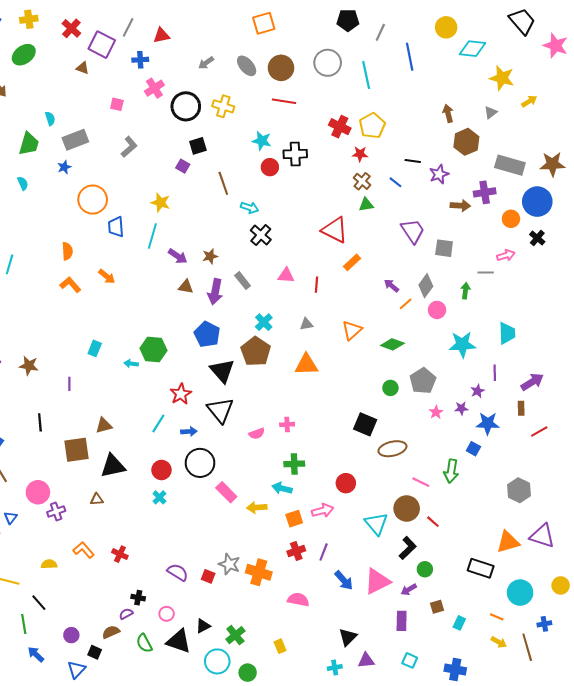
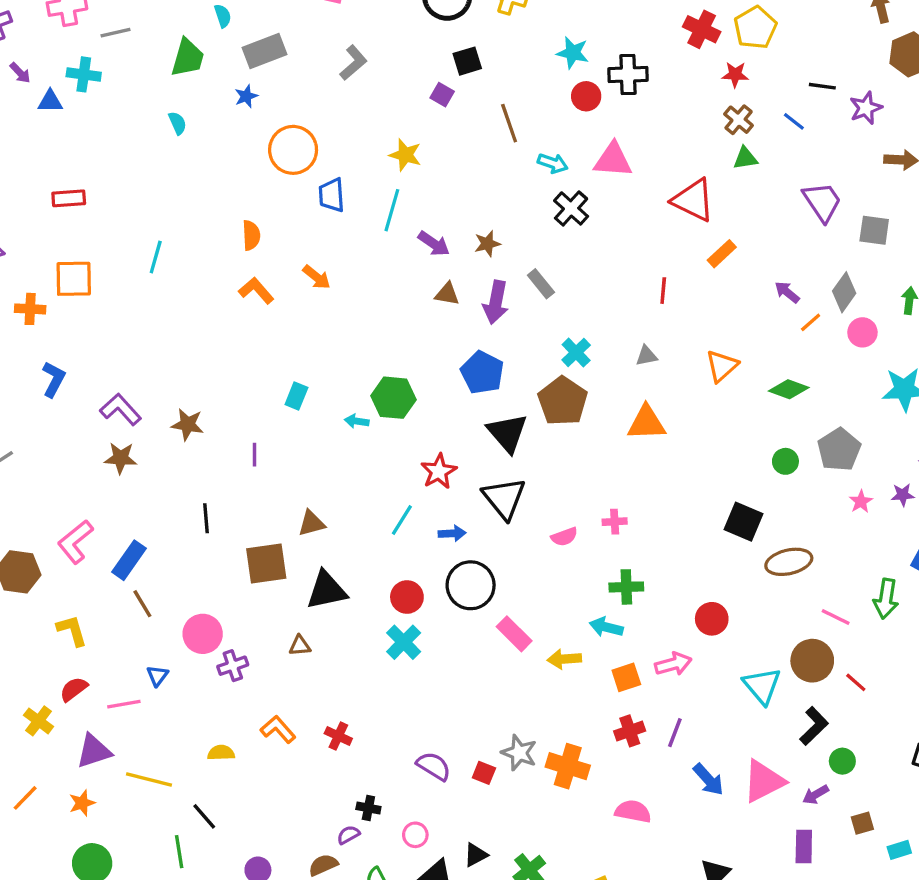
pink triangle: (286, 276) -> (613, 160), moved, size x1.4
cyan cross: (159, 497) -> (404, 642), size x1.5
cyan rectangle: (459, 623) -> (899, 850), turned 48

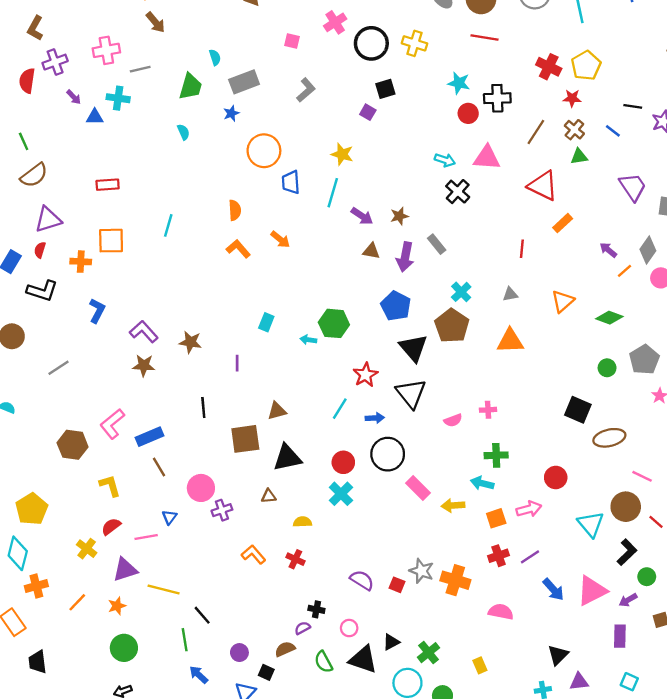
brown line: (509, 123) -> (536, 132), moved, turned 52
blue rectangle: (129, 560) -> (150, 437), turned 32
purple line: (675, 733) -> (530, 557), turned 36
yellow semicircle: (221, 753) -> (302, 522), moved

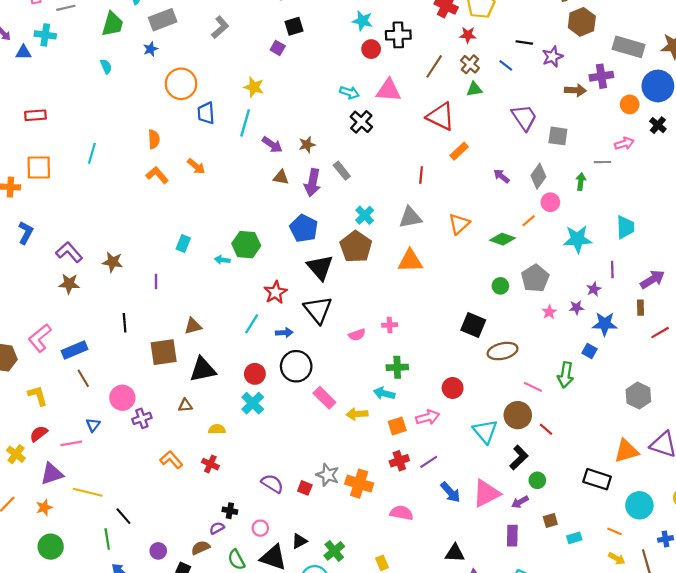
orange line: (625, 271) -> (529, 221), moved
gray triangle: (510, 294) -> (410, 217), size x1.6
black triangle: (558, 655) -> (455, 553), turned 48

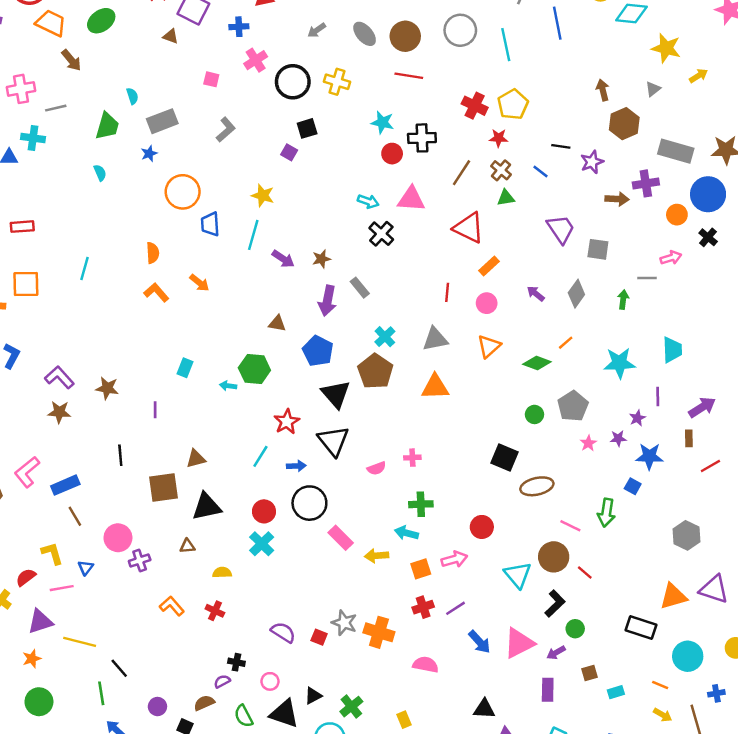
brown triangle: (281, 177) -> (277, 324), moved
pink circle: (550, 202) -> (487, 303), moved
yellow L-shape: (38, 396) -> (52, 553), moved

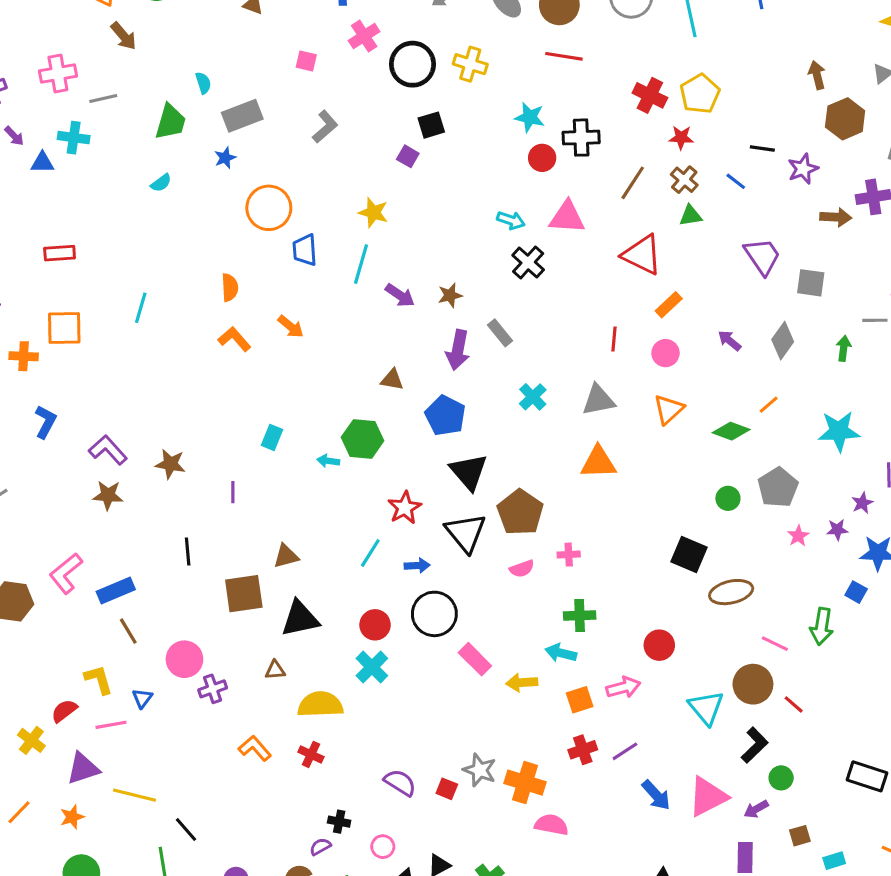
cyan semicircle: (100, 173) -> (161, 183), turned 77
brown pentagon: (375, 371) -> (520, 512), moved
yellow semicircle: (222, 572) -> (320, 704), size x1.8
pink semicircle: (426, 665) -> (551, 825), moved

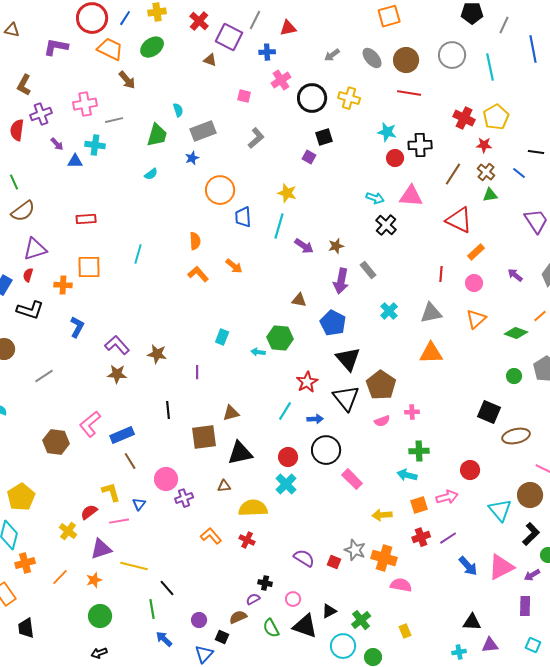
yellow arrow: (522, 683) -> (382, 515), moved

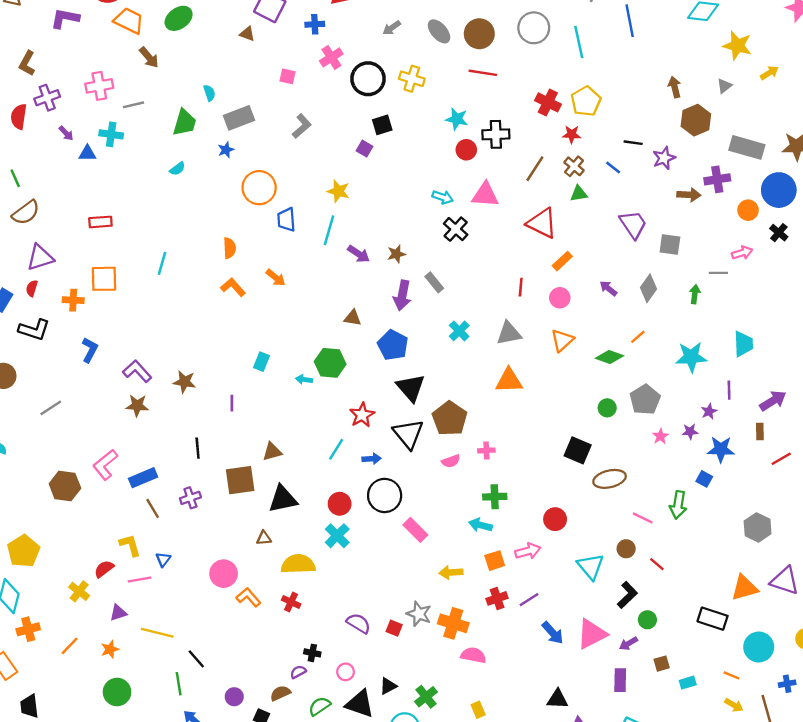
pink circle: (166, 479) -> (224, 574), moved
brown circle: (530, 495) -> (626, 549), size x0.6
purple cross: (184, 498) -> (190, 498), moved
purple triangle: (101, 549) -> (118, 613), size x0.7
green semicircle: (271, 628) -> (319, 706), turned 84

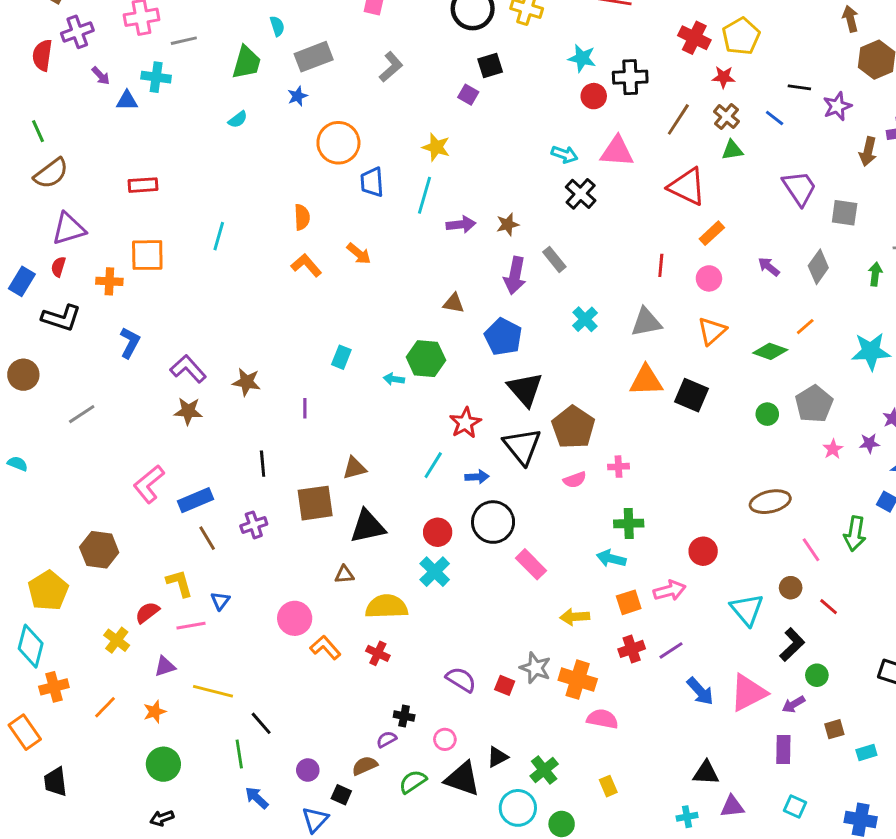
brown arrow: (689, 195) -> (868, 152), turned 100
purple arrow: (359, 254) -> (461, 224), turned -40
black square: (578, 450) -> (691, 395), moved
brown hexagon: (65, 486) -> (99, 550), moved
pink line: (643, 518) -> (811, 550), turned 30

